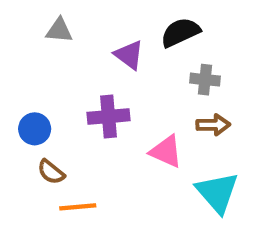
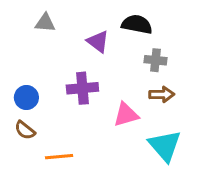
black semicircle: (180, 32) -> (137, 24), turned 36
pink triangle: (166, 151) -> (126, 115), turned -40
brown semicircle: (51, 172) -> (25, 130), moved

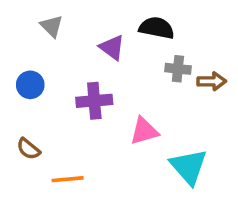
gray triangle: (45, 23) -> (52, 26), turned 40
brown arrow: (162, 94) -> (212, 81), moved
blue circle: (26, 97) -> (30, 85), moved

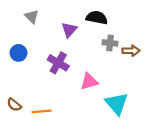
purple triangle: (112, 47) -> (69, 30), turned 35
purple cross: (94, 101) -> (58, 63), turned 35
brown semicircle: (28, 149) -> (14, 105), moved

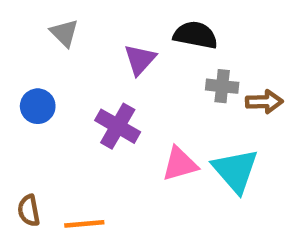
cyan triangle: (117, 104) -> (235, 171), moved
brown semicircle: (14, 105) -> (29, 211), turned 40

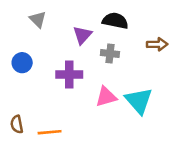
gray cross: (222, 86) -> (110, 53), moved
brown arrow: (264, 102) -> (157, 44), moved
purple cross: (118, 126) -> (69, 74), turned -30

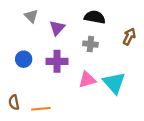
purple triangle: (82, 35) -> (57, 28), moved
brown arrow: (157, 44) -> (129, 37), turned -63
blue circle: (22, 63) -> (24, 59), moved

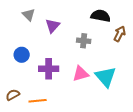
black semicircle: (95, 17) -> (101, 16), moved
purple cross: (57, 61) -> (49, 69), moved
brown semicircle: (14, 102) -> (13, 95), turned 72

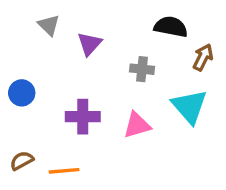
blue circle: (22, 55) -> (22, 93), moved
cyan triangle: (106, 77) -> (189, 106), moved

